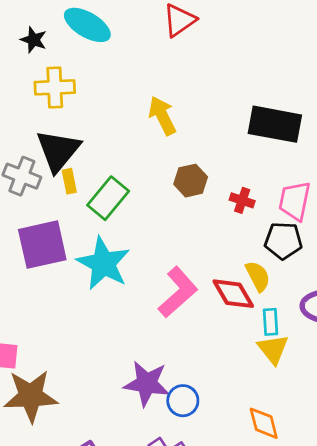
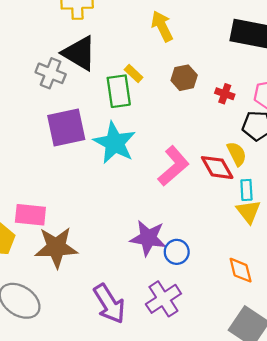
black triangle: (58, 151) -> (79, 53), turned -39
yellow rectangle: (69, 181) -> (134, 74), moved, turned -36
green rectangle: (108, 198) -> (119, 91), turned -48

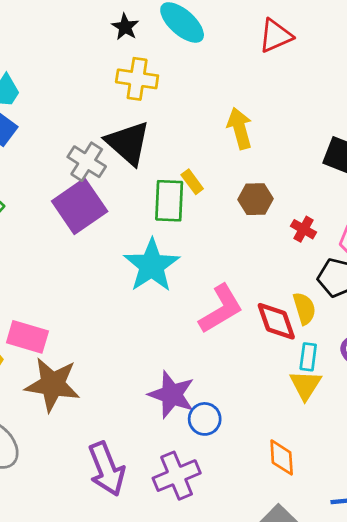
purple square: (66, 128) -> (80, 206), moved, turned -33

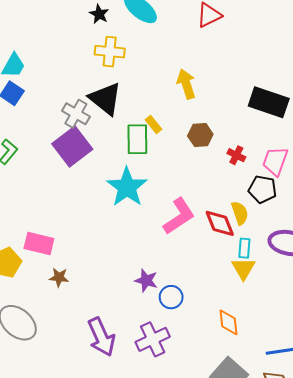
brown star: (53, 385) -> (59, 277), size x0.5
purple star: (172, 395) -> (146, 280), size x0.7

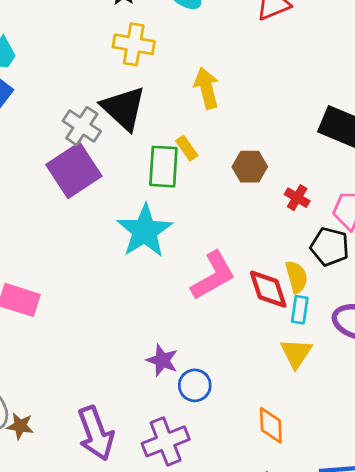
yellow arrow: (186, 84) -> (206, 88), moved
cyan rectangle: (244, 248) -> (300, 310), moved
brown star: (59, 277) -> (20, 426), moved

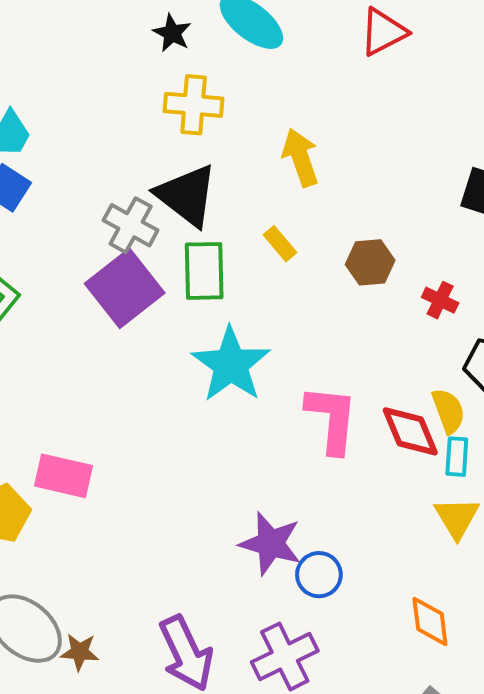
green rectangle: (163, 167) -> (204, 271), moved
pink L-shape: (213, 276) -> (332, 419), turned -50
purple star: (162, 360) -> (271, 543), size x1.4

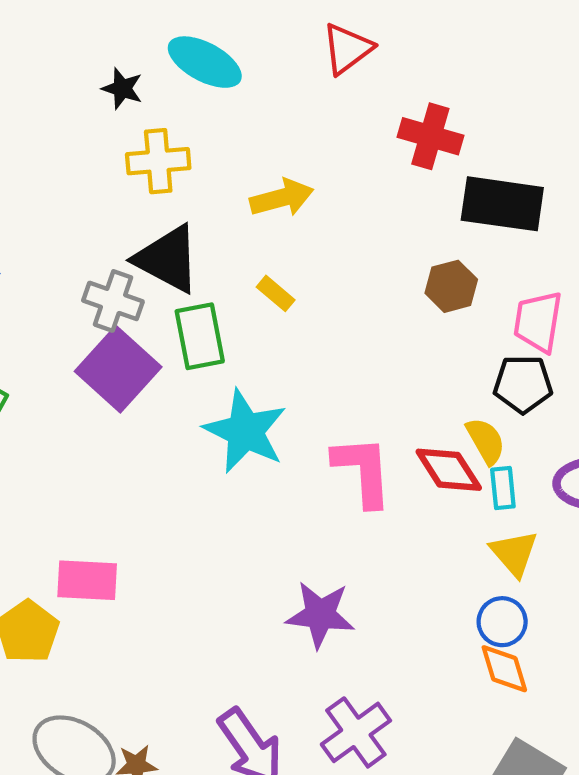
yellow arrow: (300, 158) -> (282, 198), turned 104
brown hexagon: (370, 262) -> (451, 286), moved
red cross: (440, 300) -> (430, 136), moved, size x1.6
blue circle: (319, 575) -> (502, 622), moved

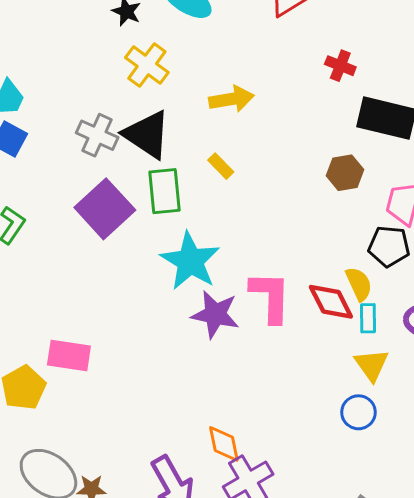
red cross: (430, 136) -> (340, 66), size x0.7
yellow cross: (158, 161) -> (147, 65), turned 36
gray cross: (113, 301) -> (97, 135), moved
purple star: (320, 615) -> (215, 314), moved
orange diamond: (504, 669) -> (224, 444), moved

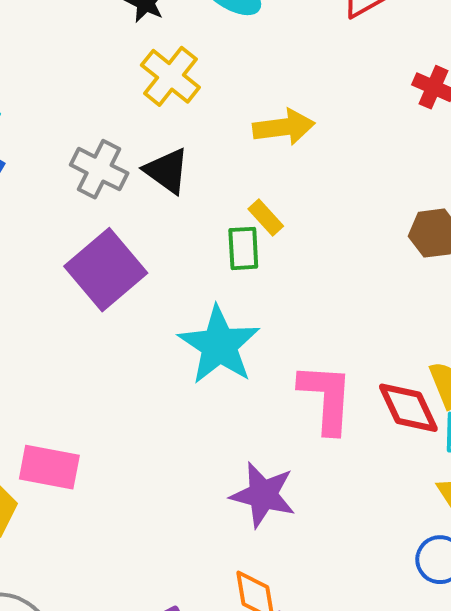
black triangle: (147, 135) -> (167, 171), size x0.7
green rectangle: (165, 191) -> (243, 248), moved, size x0.7
purple star: (215, 314) -> (263, 495), moved

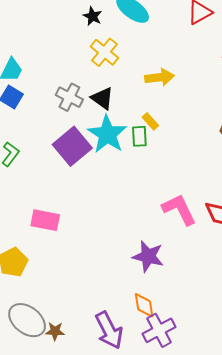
cyan star: (219, 345) -> (107, 134), moved
pink L-shape: (326, 398) -> (179, 209), turned -30
pink rectangle: (49, 467) -> (45, 220), moved

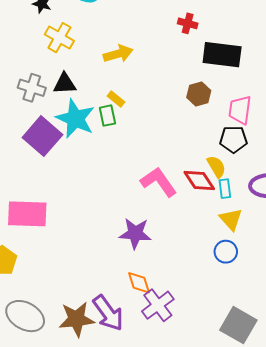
black triangle: (102, 98) -> (65, 84), turned -30
pink rectangle: (45, 220) -> (27, 214), size x1.4
brown star: (55, 331) -> (77, 319), moved, size x1.8

